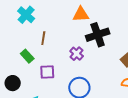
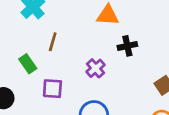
black cross: (98, 35) -> (127, 46), size x0.6

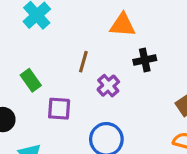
brown line: (53, 42) -> (83, 62), moved

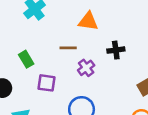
orange triangle: (122, 25) -> (88, 21), moved
brown line: (83, 62) -> (68, 48), turned 70

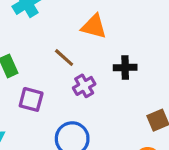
brown line: (68, 48) -> (64, 58), turned 35

